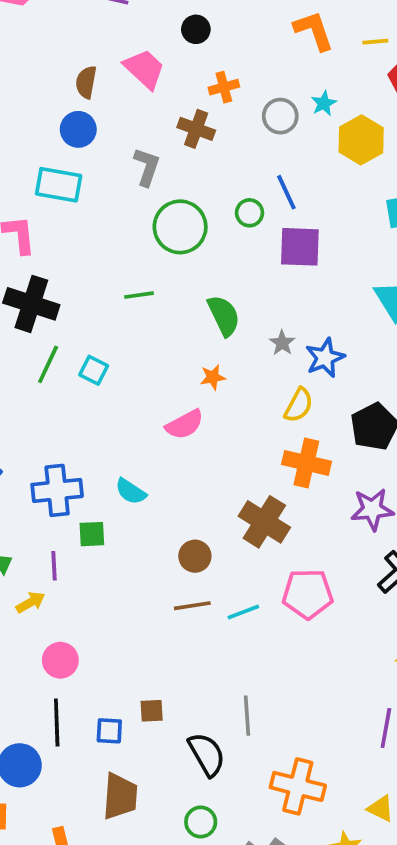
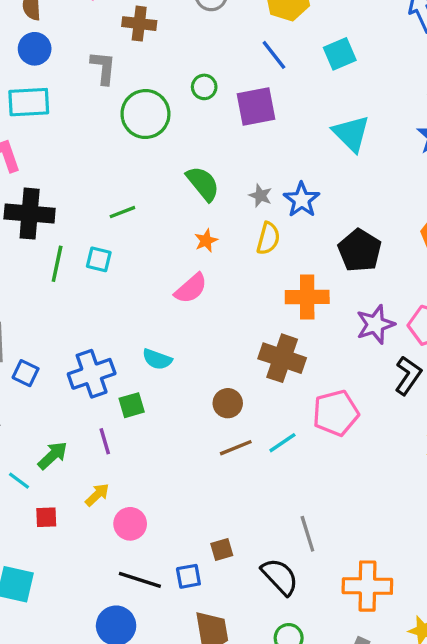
blue line: (286, 192) -> (274, 55), moved
green line: (139, 295) -> (122, 212), moved
yellow semicircle: (299, 405) -> (268, 238), moved
yellow arrow: (31, 602) -> (97, 495), moved
black line: (57, 723) -> (140, 580), turned -57

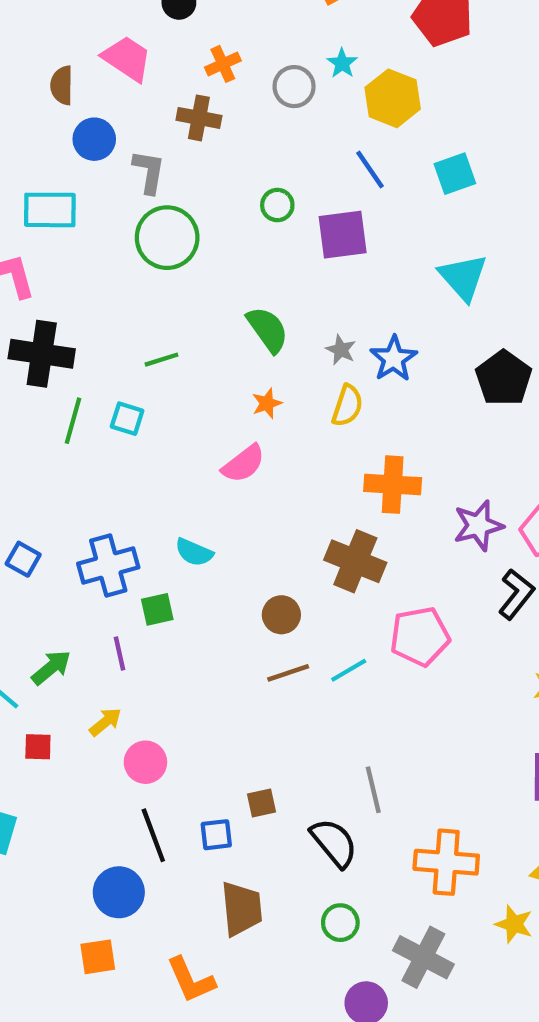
blue circle: (35, 49) -> (94, 139), moved
green circle: (145, 114) -> (167, 238), moved
black pentagon: (360, 251) -> (504, 378), moved
black line: (140, 580) -> (153, 835), turned 48

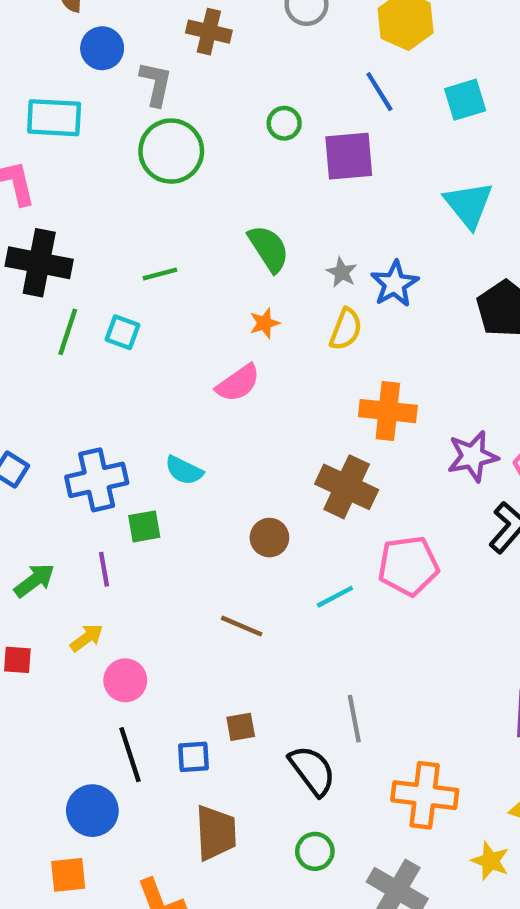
brown line: (288, 673) -> (242, 626), moved, turned 39

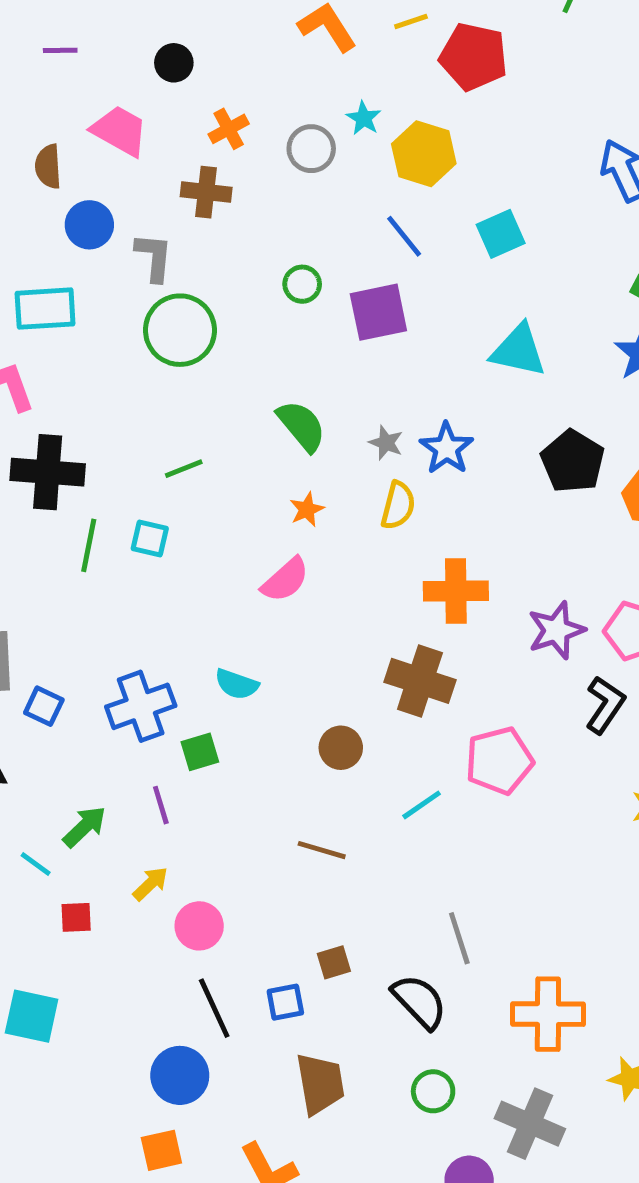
cyan triangle: (469, 205) -> (518, 350), turned -32

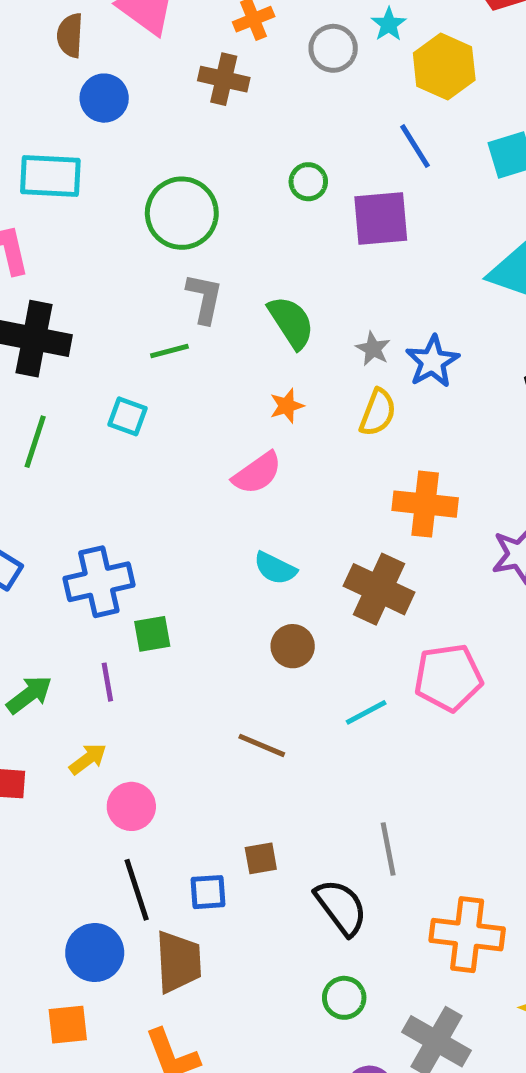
gray L-shape: (154, 257) -> (204, 298), moved
green line: (89, 545) -> (35, 442), moved
cyan semicircle: (237, 684) -> (275, 568), moved
brown trapezoid: (320, 1084) -> (178, 962), moved

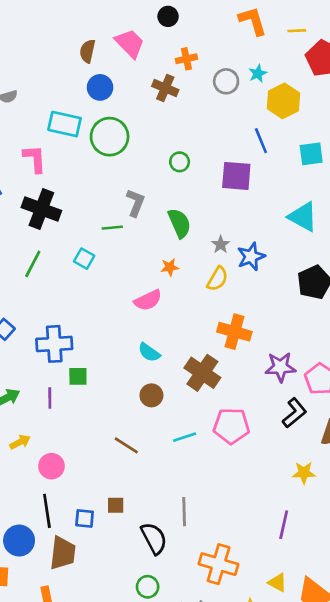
green circle: (308, 182) -> (180, 162), moved
green circle: (182, 213) -> (110, 137), moved
yellow arrow: (88, 759) -> (20, 442), moved

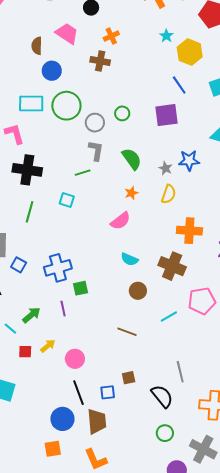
gray circle: (226, 81) -> (95, 123), moved
blue star: (251, 257) -> (189, 160), moved, turned 30

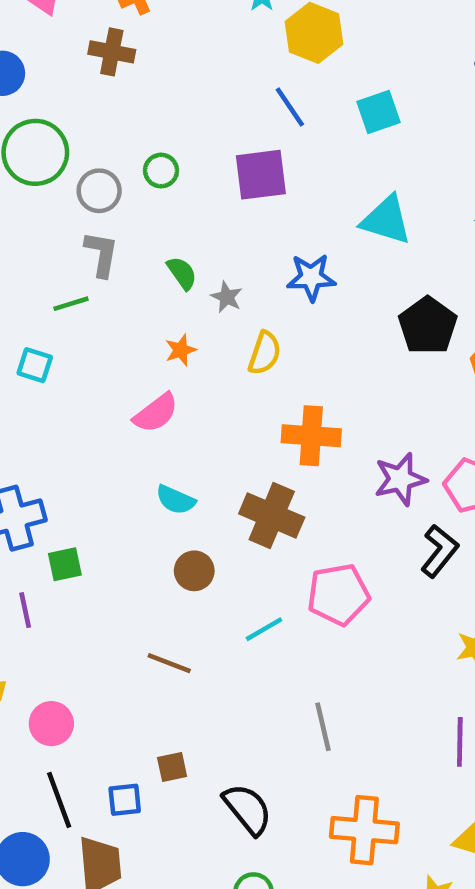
green semicircle: (132, 159) -> (182, 273), size x0.7
gray star: (166, 168) -> (227, 297), moved
gray line: (180, 372) -> (323, 727), moved

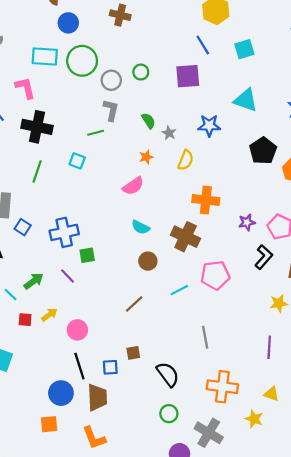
purple star: (400, 479) -> (247, 222), size x0.7
purple line: (25, 610) -> (67, 276), turned -35
brown line: (169, 663) -> (134, 304), turned -66

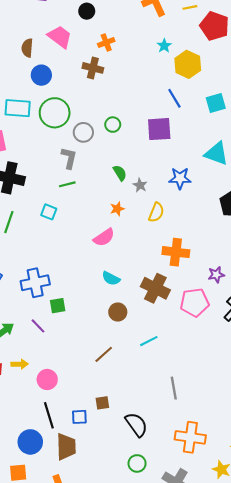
gray L-shape: (111, 110) -> (69, 158), moved
pink pentagon: (215, 275) -> (195, 302), moved
yellow arrow: (49, 315) -> (20, 364), turned 35

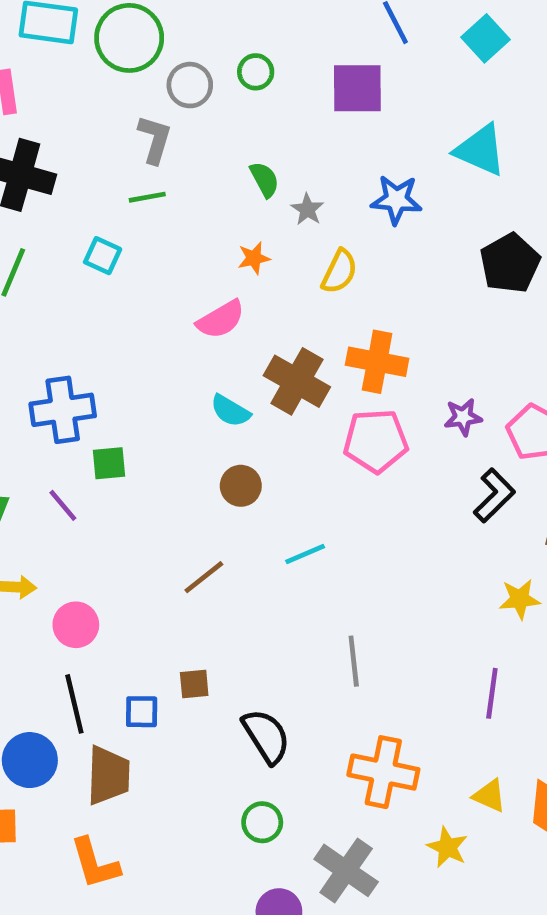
cyan square: (216, 103) -> (486, 38), turned -30
brown cross: (155, 288) -> (297, 381), moved
pink pentagon: (195, 302) -> (376, 441), moved

